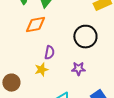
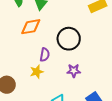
black circle: (85, 37) -> (69, 39), moved

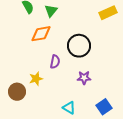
yellow star: (37, 72) -> (36, 79), moved

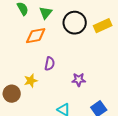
yellow rectangle: (108, 13) -> (103, 26), moved
black circle: (79, 46) -> (75, 23), moved

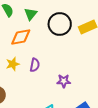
yellow star: (31, 81) -> (13, 64), moved

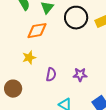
purple semicircle: (35, 65) -> (51, 75), moved

